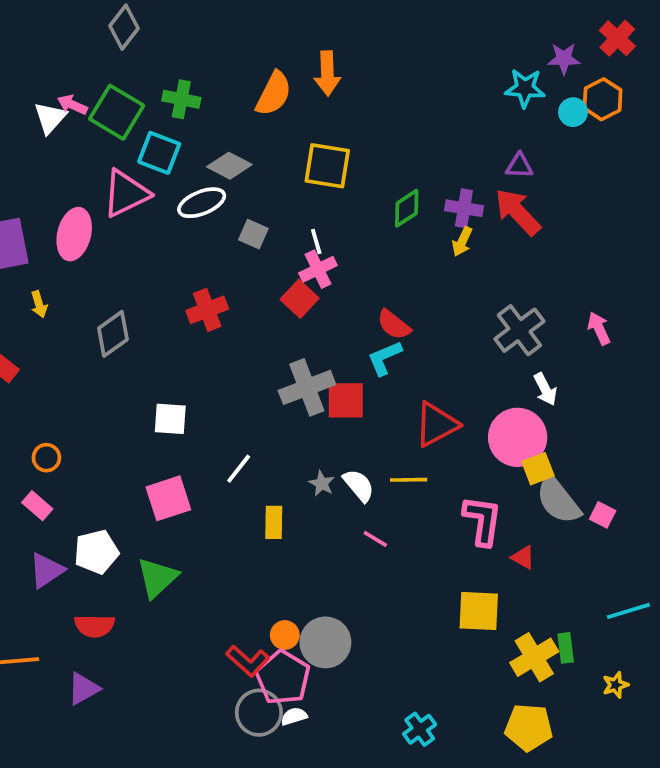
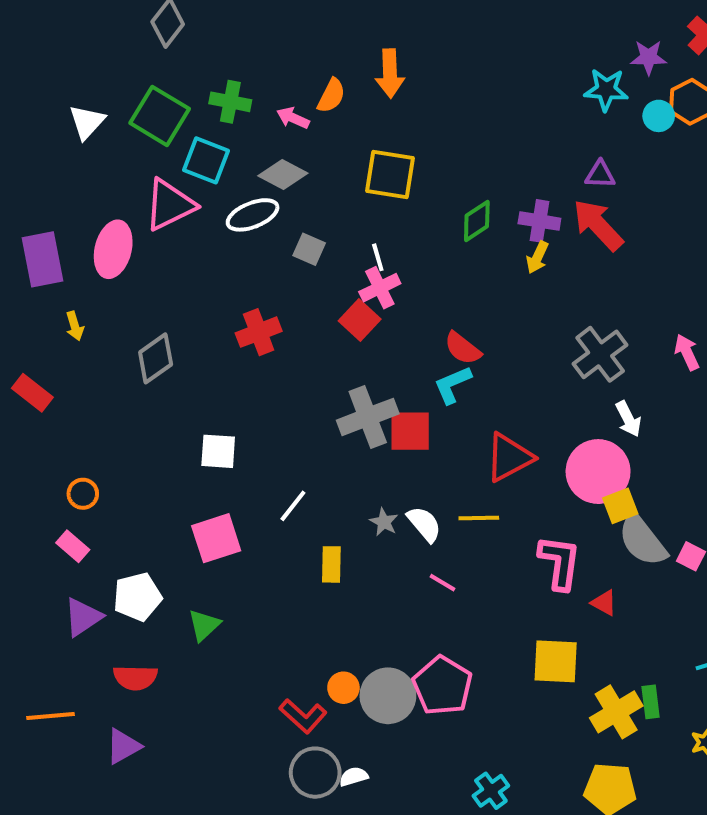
orange semicircle: (274, 94) -> (331, 96), size x0.7
pink arrow: (72, 105) -> (293, 118), moved
green triangle: (157, 578) -> (204, 625), size x0.7
pink pentagon: (283, 678) -> (442, 686), moved

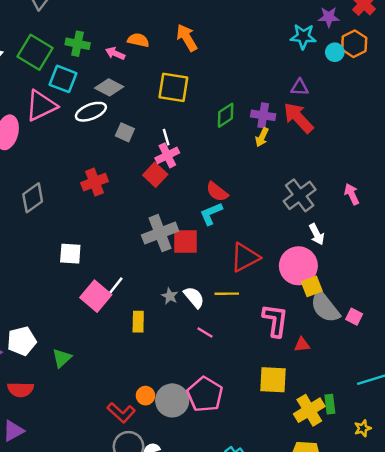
orange arrow: (390, 73) -> (187, 38), moved, turned 152
orange semicircle: (331, 96) -> (138, 40), turned -105
pink square: (216, 538) -> (96, 296), moved, turned -32
red triangle: (604, 603) -> (302, 345), turned -35

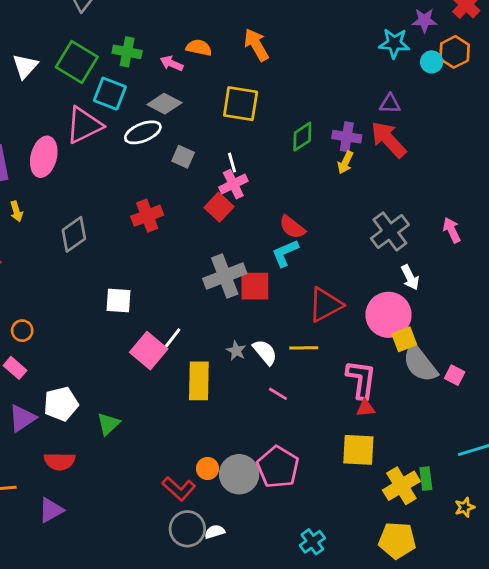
yellow rectangle: (138, 322) -> (199, 381), size x1.5
red triangle: (302, 345) -> (366, 408), moved

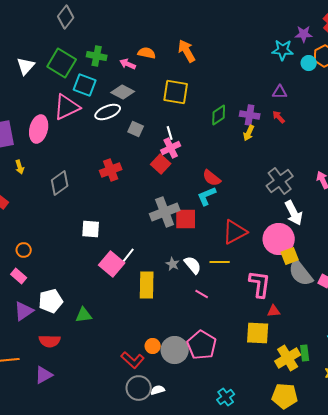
red arrow: (388, 140) -> (279, 117), size x0.5
white arrow: (410, 277) -> (294, 213), size x1.4
red triangle: (366, 408) -> (274, 311), moved
green triangle: (108, 424) -> (84, 315), turned 36

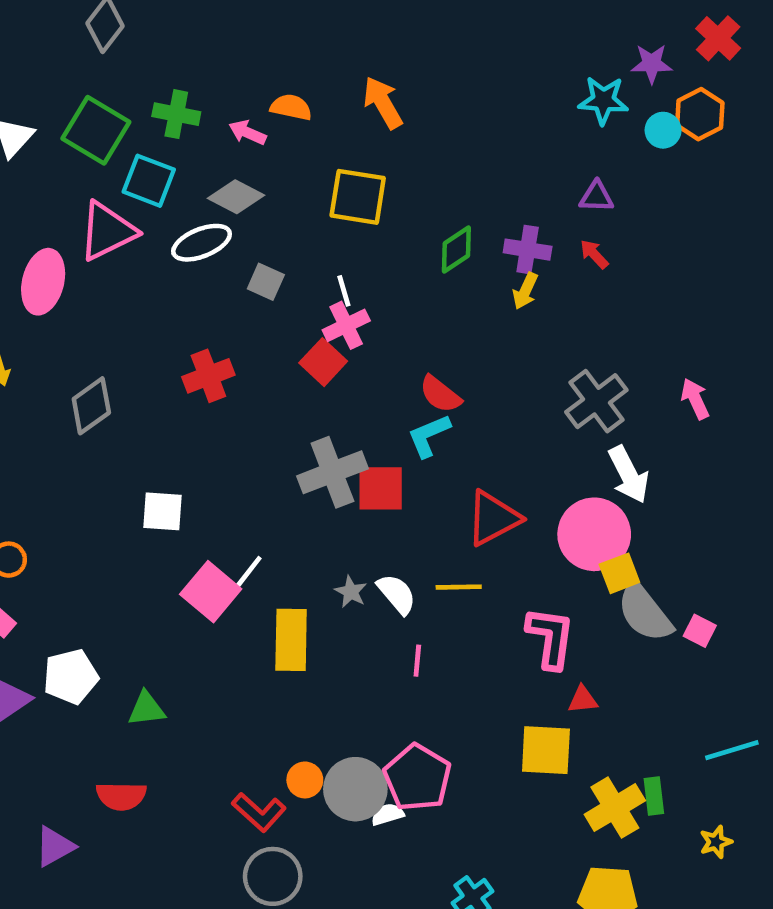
pink line: (202, 294) -> (417, 661), turned 64
red semicircle: (50, 341) -> (121, 796), moved
white semicircle: (158, 390) -> (388, 814), moved

